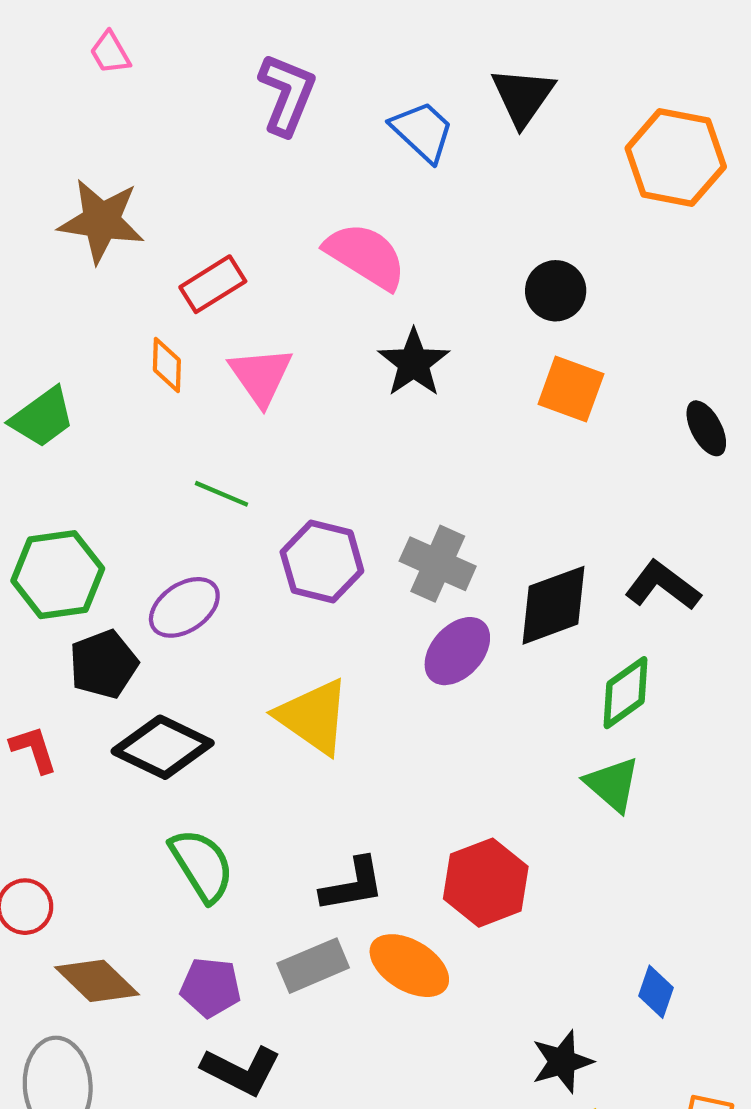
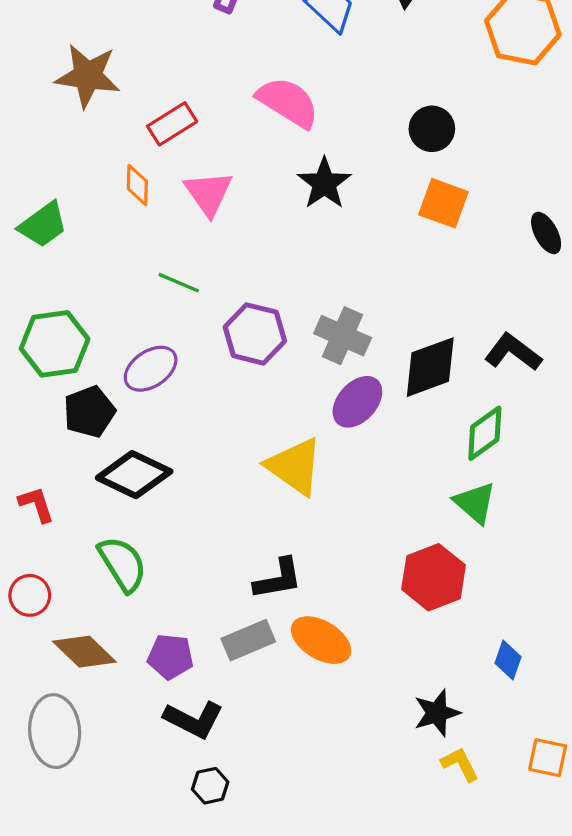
yellow triangle: (313, 717) -> (295, 466), moved
red L-shape: (34, 749) -> (36, 504), moved
green semicircle: (202, 865) -> (122, 564), moved
red hexagon: (486, 883) -> (434, 577), moved

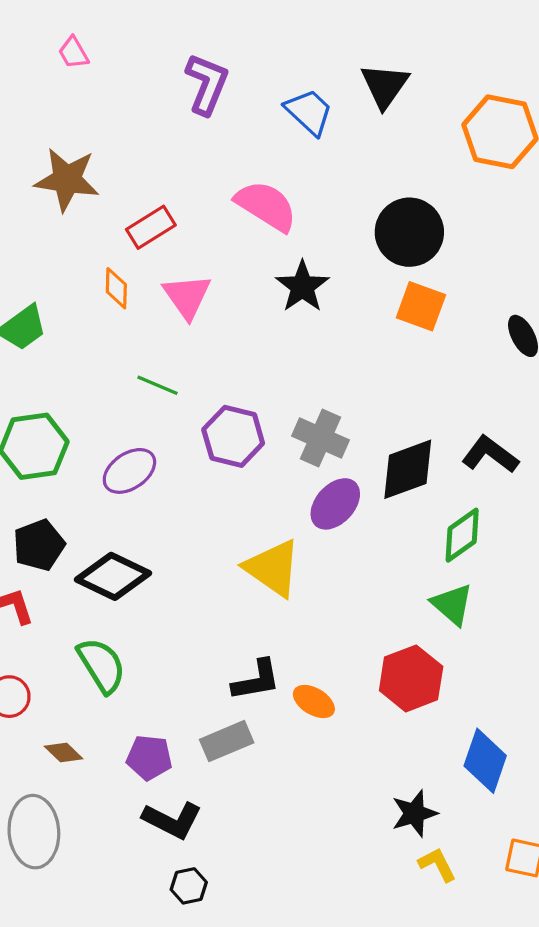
black circle: (432, 129) -> (409, 232), size x1.5
black pentagon: (89, 412) -> (39, 545), moved
orange ellipse: (321, 640) -> (314, 701), moved, size x0.7
brown diamond: (84, 652) -> (64, 753), size x0.6
blue diamond: (508, 660) -> (485, 761), size x1.6

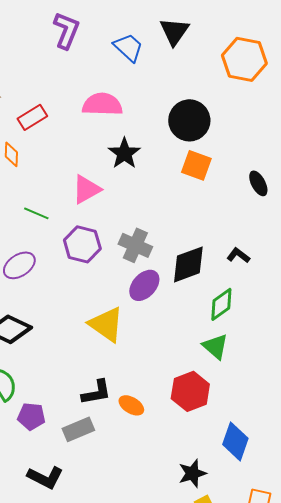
pink semicircle: (266, 206) -> (102, 104), turned -30
pink triangle: (187, 296) -> (86, 189), moved, turned 36
black L-shape: (490, 454) -> (238, 255), size x0.7
purple pentagon: (149, 757) -> (31, 416), moved

